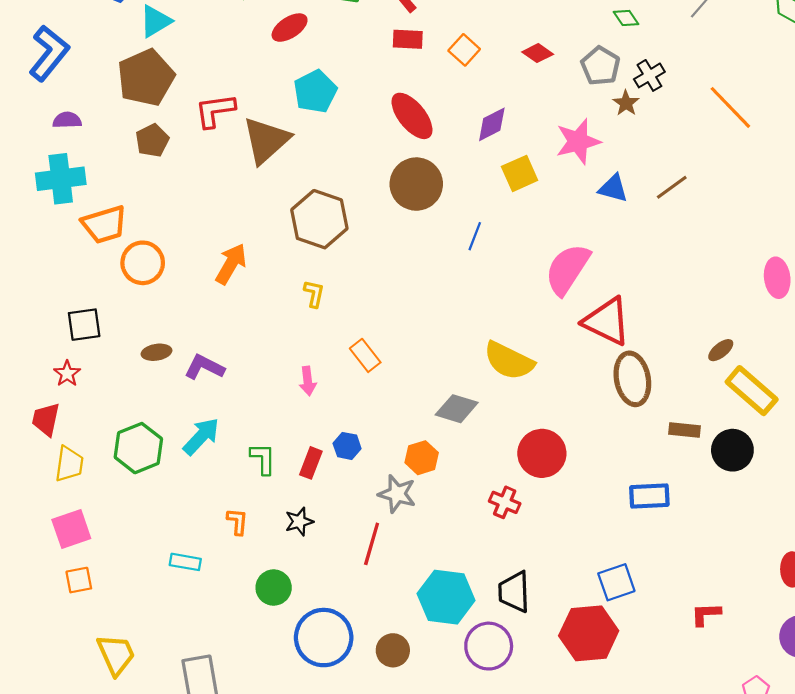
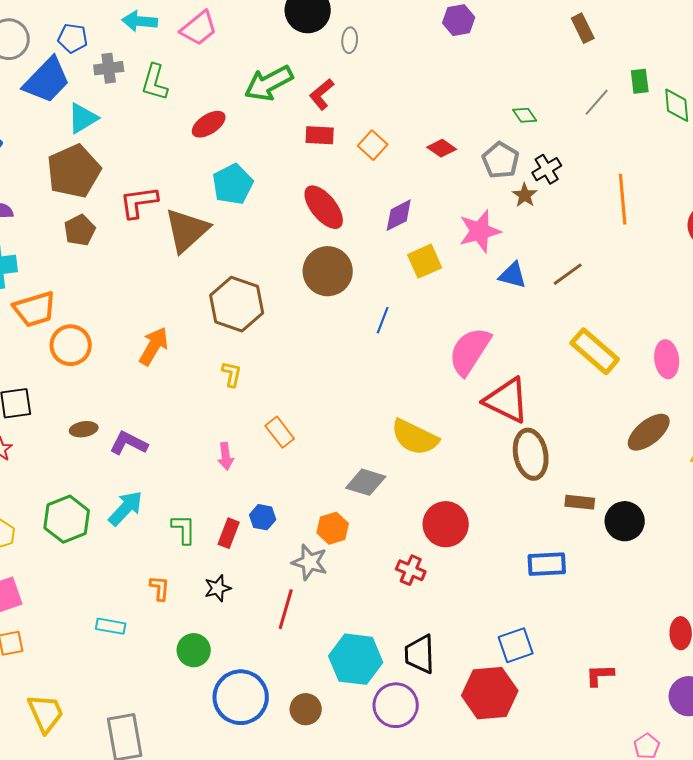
orange line: (730, 107) -> (623, 199), turned 39
brown ellipse: (721, 350) -> (649, 432), moved, size x1.8
yellow rectangle: (752, 391) -> (595, 351), moved

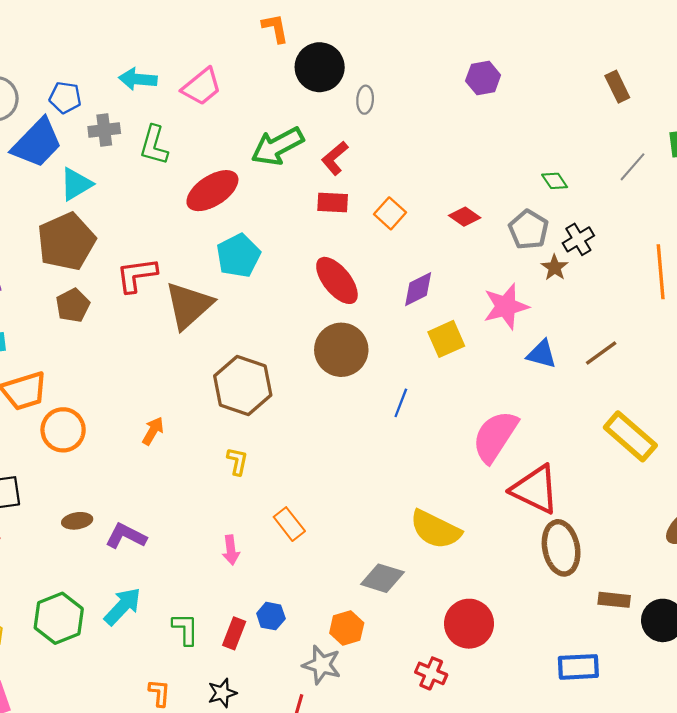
red ellipse: (209, 124) -> (212, 191), size x1.4
orange arrow: (154, 346) -> (153, 431), size x0.7

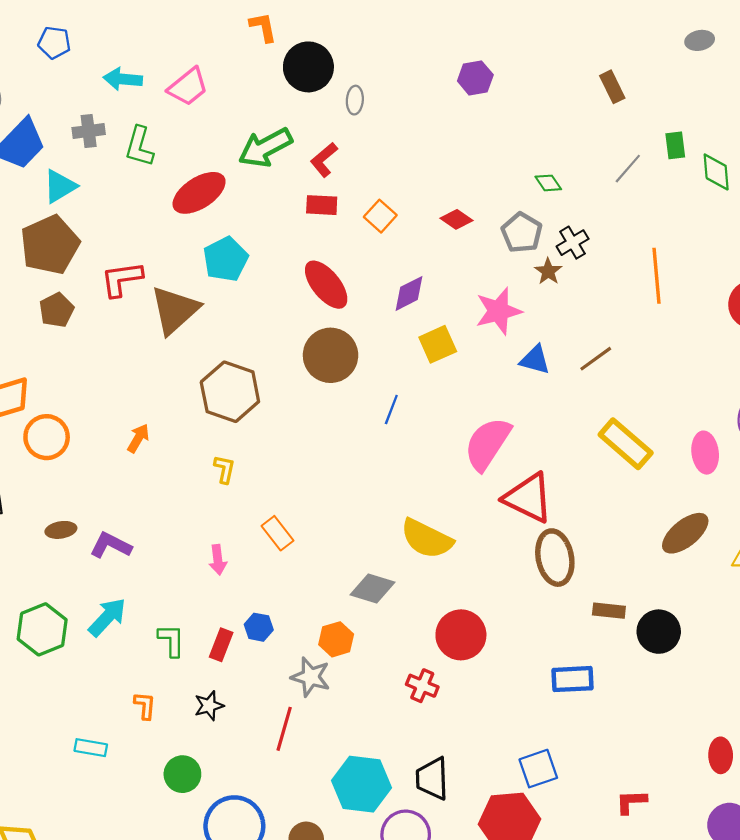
blue pentagon: (65, 98) -> (54, 43), moved

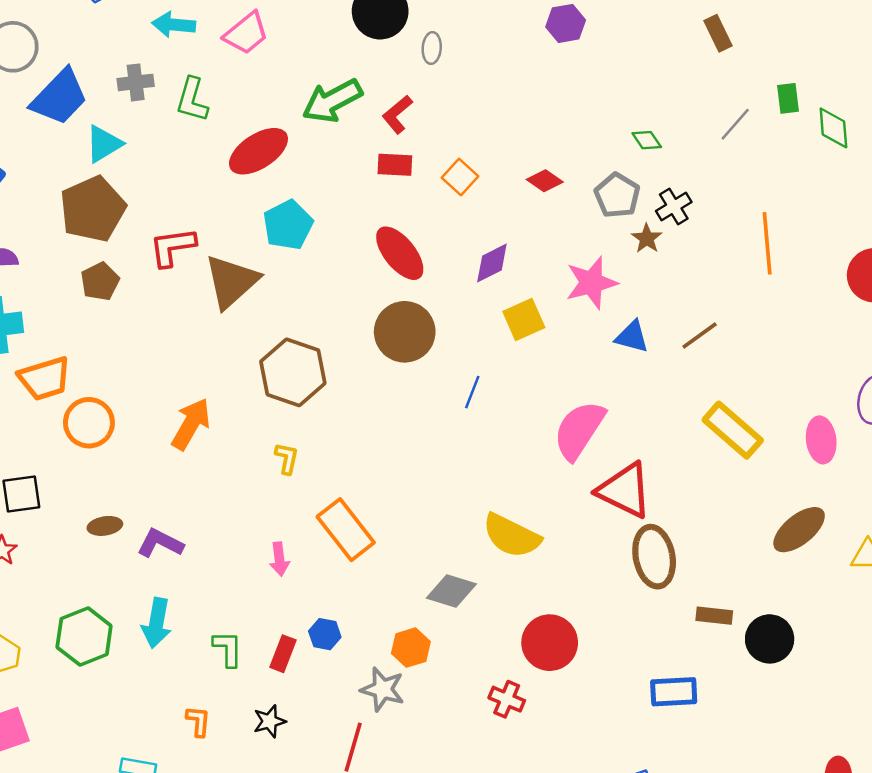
orange arrow: (138, 438) -> (191, 424), size x1.6
orange rectangle: (277, 533) -> (346, 530), size x1.6
cyan arrow: (107, 617) -> (157, 623), turned 147

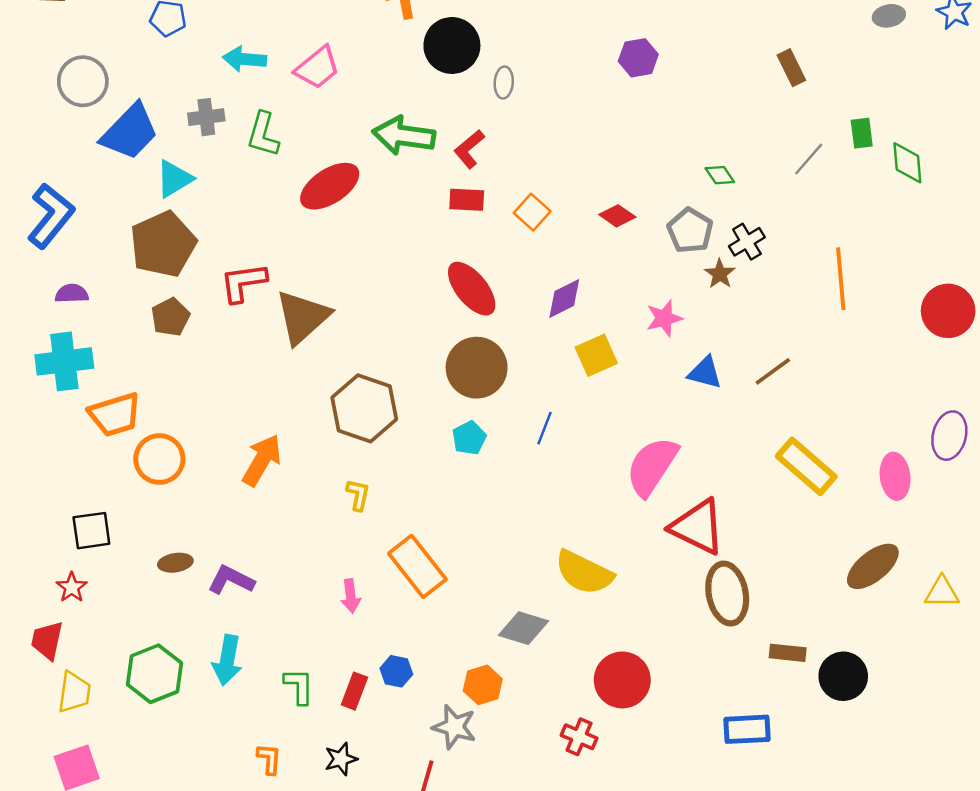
green arrow: (332, 101) -> (404, 136), turned 36
cyan pentagon: (288, 225) -> (469, 438), moved, size x0.7
pink star: (591, 283) -> (664, 318), size x0.7

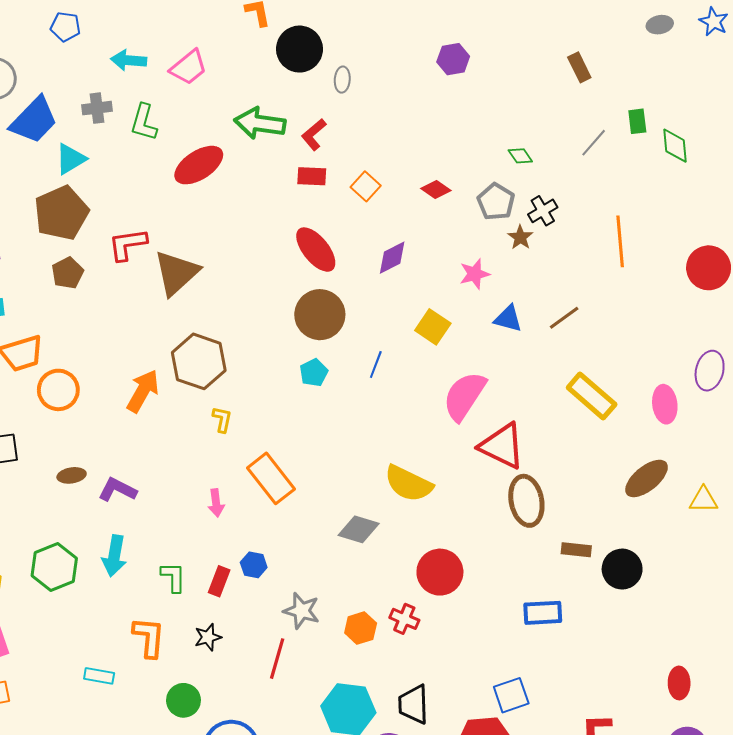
yellow square: (596, 355) -> (433, 327), moved, turned -32
brown hexagon: (364, 408) -> (199, 361), moved
orange hexagon: (483, 685) -> (361, 628), moved
orange L-shape: (269, 759) -> (149, 637), size x1.6

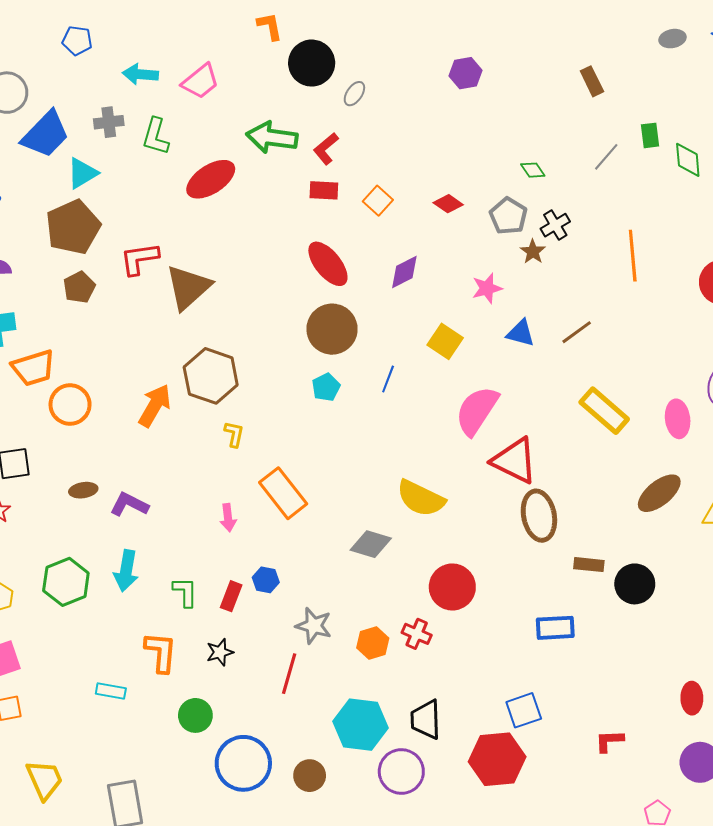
gray ellipse: (342, 80) -> (354, 94), turned 30

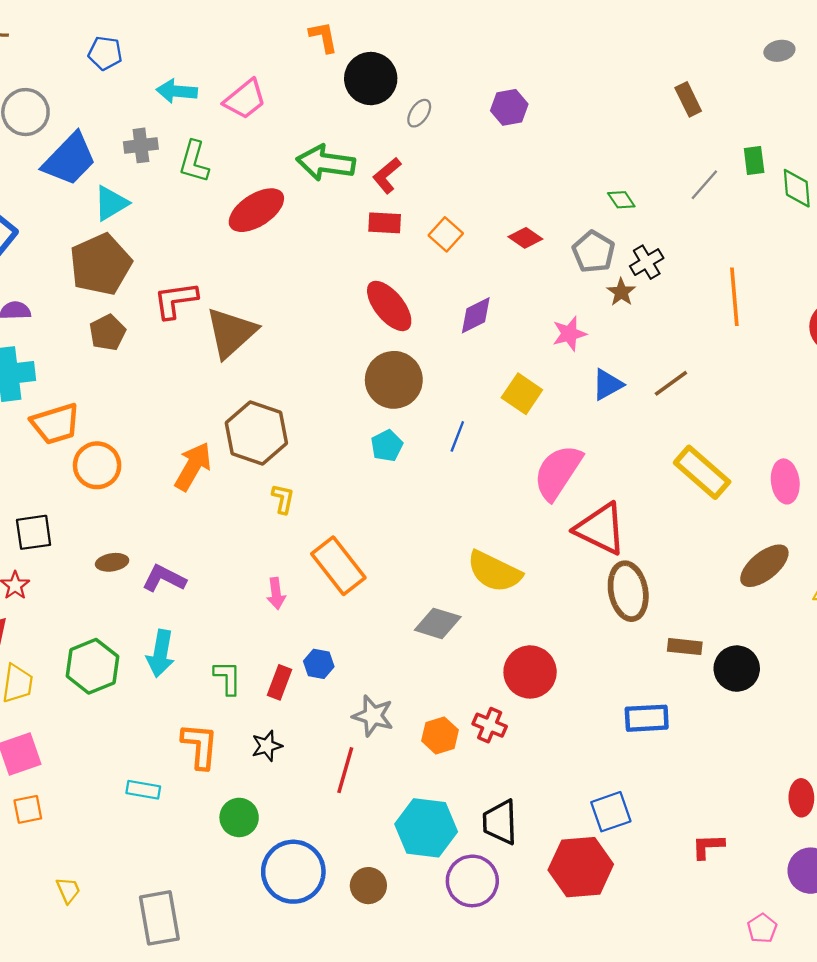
purple hexagon: (466, 73) -> (509, 107), moved
blue triangle: (521, 333) -> (607, 384), turned -44
yellow trapezoid: (45, 780) -> (68, 890), size x0.6

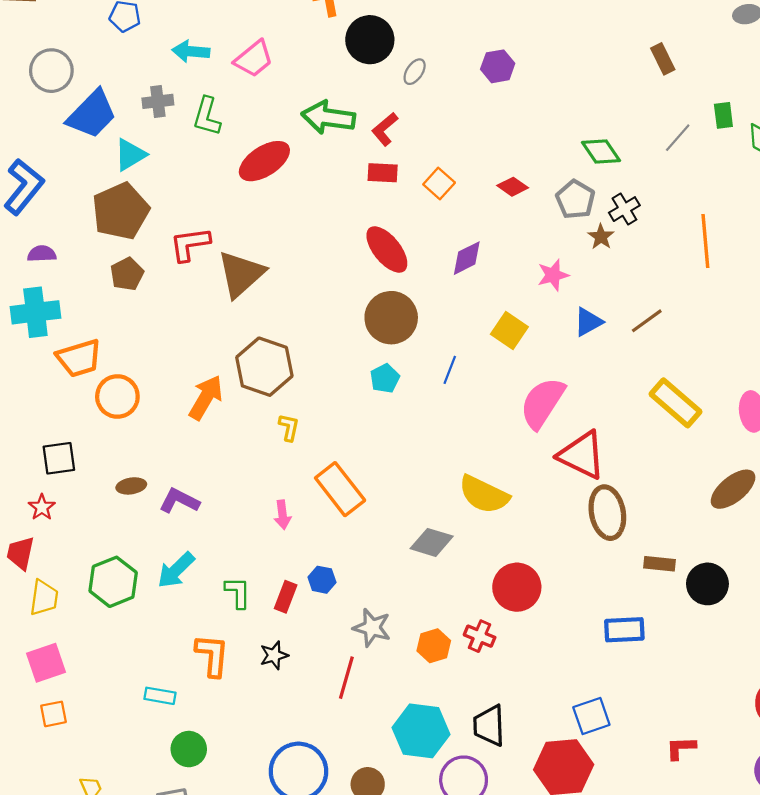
green diamond: (621, 200) -> (601, 152), size x1.5
cyan arrow: (161, 654) -> (176, 570), turned 36
green circle: (239, 817) -> (189, 749), moved

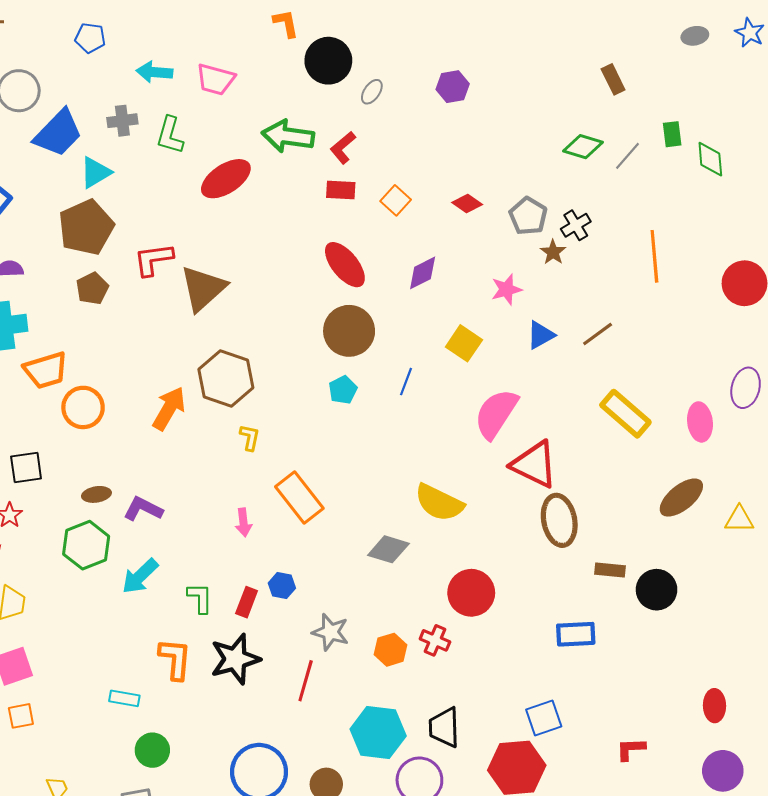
pink trapezoid: (254, 59) -> (216, 79), turned 54
green diamond: (601, 152) -> (583, 147), moved, turned -39
green hexagon: (113, 582) -> (86, 545), moved
black star: (274, 655) -> (235, 659), size x1.8

